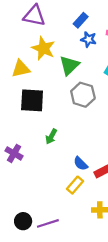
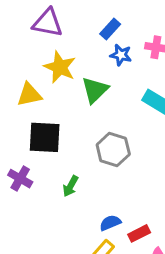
gray hexagon: (83, 95) -> (113, 150), moved
purple cross: (14, 153) -> (20, 179), moved
blue semicircle: (81, 164) -> (110, 223), turned 112

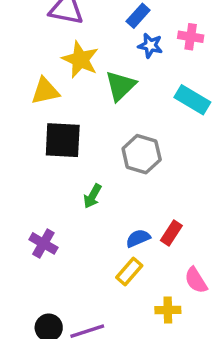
purple cross: (20, 179) -> (43, 243), moved
red rectangle: (139, 233) -> (171, 233), moved, turned -30

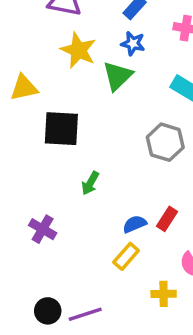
blue star: (150, 46) -> (133, 43), moved
yellow triangle: (45, 91) -> (24, 88), moved
gray hexagon: (142, 154) -> (165, 142), moved

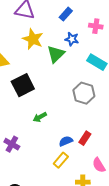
blue star: (133, 43) -> (72, 39), moved
black square: (61, 129) -> (23, 85), turned -30
green arrow: (90, 183) -> (40, 117), turned 32

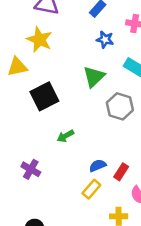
yellow star: (33, 39) -> (40, 40), moved
green triangle: (56, 54) -> (94, 77), moved
red rectangle: (85, 138) -> (121, 172), moved

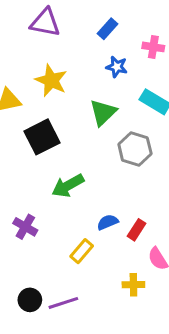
yellow star: (40, 40) -> (51, 81), moved
green arrow: (65, 136) -> (68, 186), size x1.5
yellow rectangle: (91, 189) -> (82, 251), moved

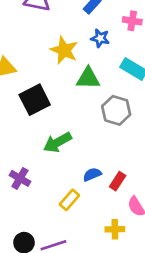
yellow star: (51, 81) -> (64, 50), moved
green triangle: (103, 113) -> (88, 78), turned 45

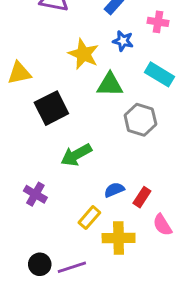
yellow cross: (115, 229) -> (119, 238), moved, size x1.5

